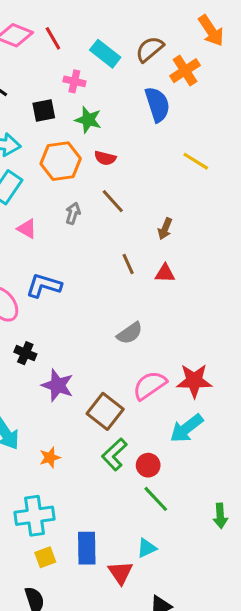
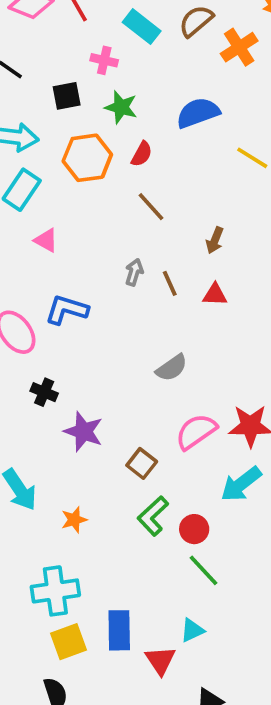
blue semicircle: (157, 104) -> (198, 113), moved, turned -92
red semicircle: (105, 158) -> (142, 154), turned -75
gray arrow: (73, 213) -> (134, 272), moved
brown square: (105, 411) -> (142, 463), size x0.7
yellow square: (45, 557) -> (69, 642), size x1.4

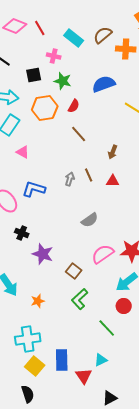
orange cross: (239, 47) -> (126, 49), turned 36
gray arrow: (134, 272) -> (70, 179), moved
red circle: (194, 529) -> (124, 306), moved
yellow square: (69, 642) -> (35, 366), turned -30

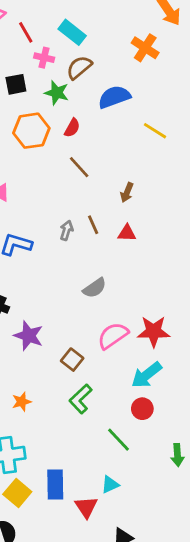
red line: (40, 28) -> (26, 32), moved
brown semicircle: (103, 35) -> (79, 67), moved
orange cross: (126, 49) -> (145, 48), turned 30

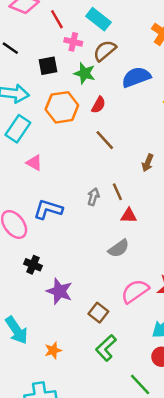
red triangle: (127, 233) -> (129, 216), moved

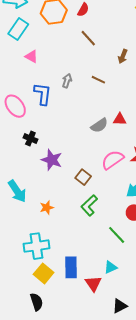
brown line: (117, 192) -> (98, 80), turned -40
gray arrow: (93, 197) -> (67, 81), moved
blue L-shape: (48, 209) -> (43, 94), turned 80
red triangle: (129, 216) -> (120, 119), moved

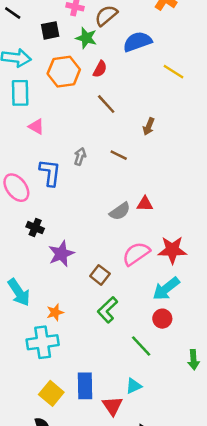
cyan rectangle: (18, 29) -> (20, 93), turned -35
purple star: (52, 160) -> (61, 254), turned 30
cyan cross: (37, 246) -> (43, 342), moved

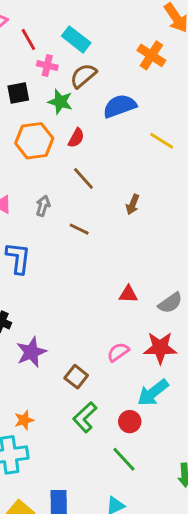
brown line: (119, 155) -> (79, 229), moved
gray arrow: (80, 156) -> (43, 206), moved
gray semicircle: (120, 211) -> (170, 303), moved
pink semicircle: (136, 254) -> (118, 352), size x0.7
red circle: (162, 319) -> (130, 422), moved

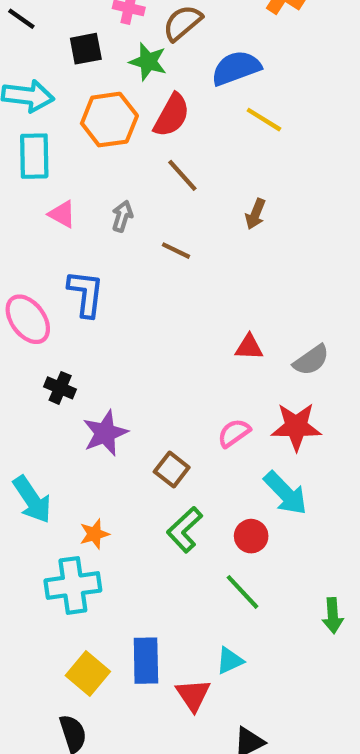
red semicircle: (76, 138) -> (172, 115), size x1.5
yellow line: (162, 141) -> (264, 120), moved
cyan arrow: (153, 393) -> (285, 493), turned -96

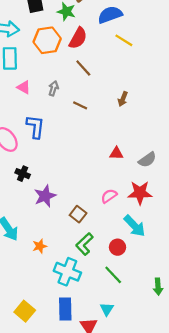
brown arrow: (255, 214) -> (123, 99), moved
cyan cross: (73, 585) -> (67, 272), moved, turned 30
cyan triangle: (230, 661) -> (107, 309), turned -32
yellow square: (88, 674) -> (25, 311), moved

